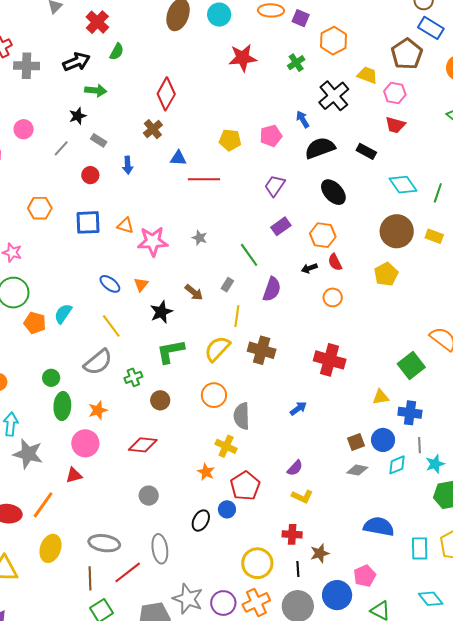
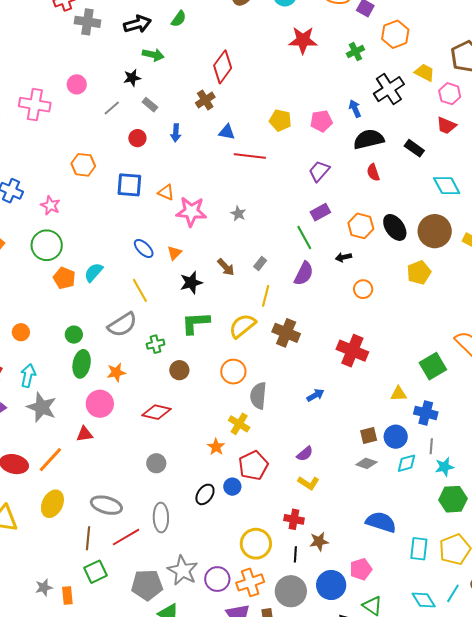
black ellipse: (333, 192) -> (395, 227), moved
green line: (249, 255) -> (304, 237), moved
red semicircle: (335, 262) -> (373, 172), moved

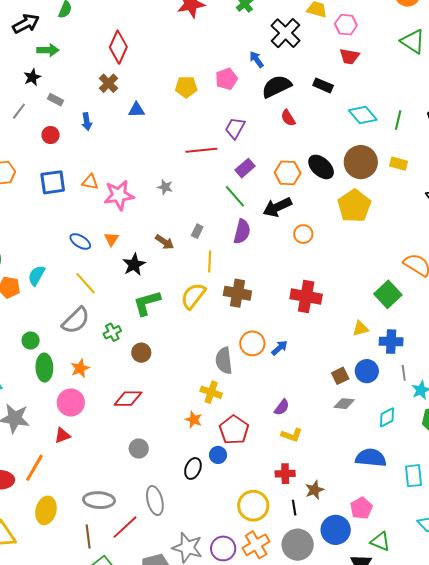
red line: (250, 156) -> (201, 150), moved
black arrow: (343, 257) -> (277, 207), size x1.8
yellow pentagon: (419, 273) -> (354, 206), size x1.4
orange circle: (233, 372) -> (252, 343), moved
cyan diamond: (407, 463) -> (387, 417), moved

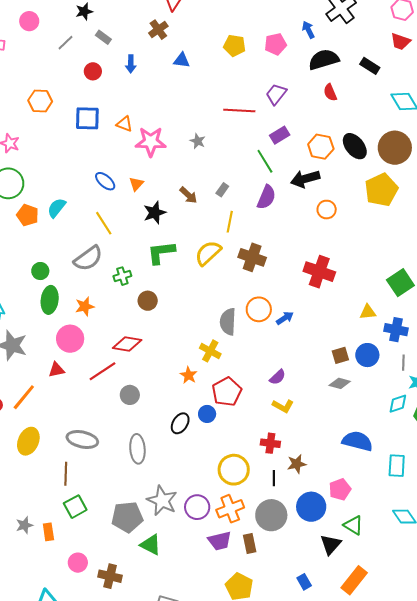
cyan diamond: (387, 417) -> (398, 404), moved
red line: (125, 527) -> (103, 371), moved

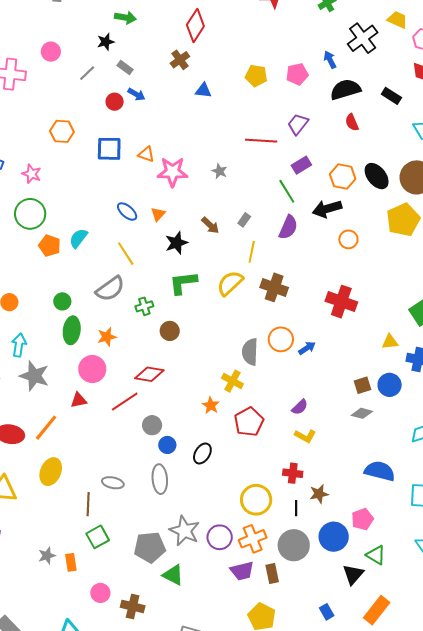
blue arrow: (131, 64) -> (136, 94), moved, turned -60
blue circle: (207, 414) -> (167, 445), moved
gray ellipse: (82, 440) -> (113, 483), moved, size x0.7

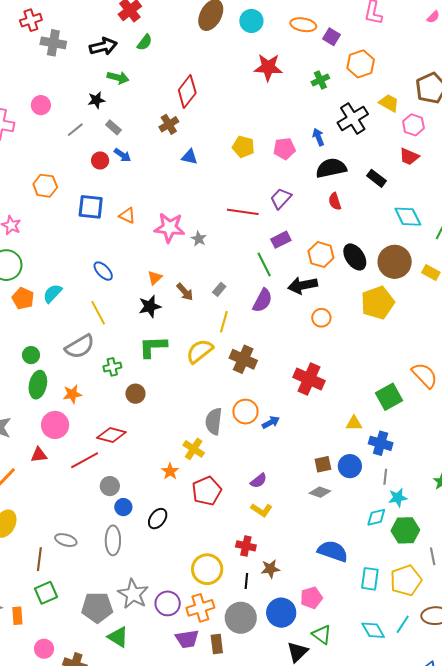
pink star: (173, 172) -> (169, 228), moved
orange triangle: (158, 214) -> (155, 278), moved

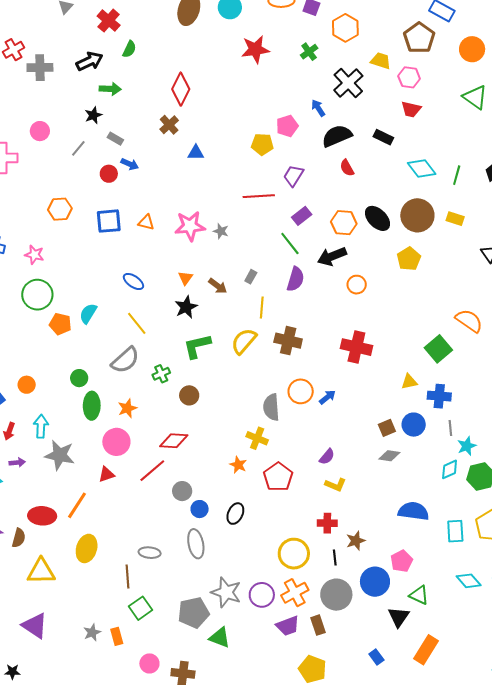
yellow pentagon: (243, 147) -> (262, 144), moved
yellow pentagon: (378, 303) -> (409, 259), size x0.7

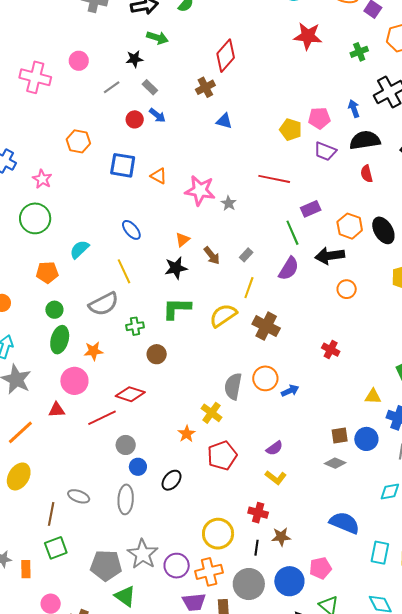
purple trapezoid: (293, 176) -> (325, 151), moved, turned -115
orange pentagon: (60, 324) -> (47, 272), moved, turned -30
red cross: (356, 347) -> (331, 350), size x0.6

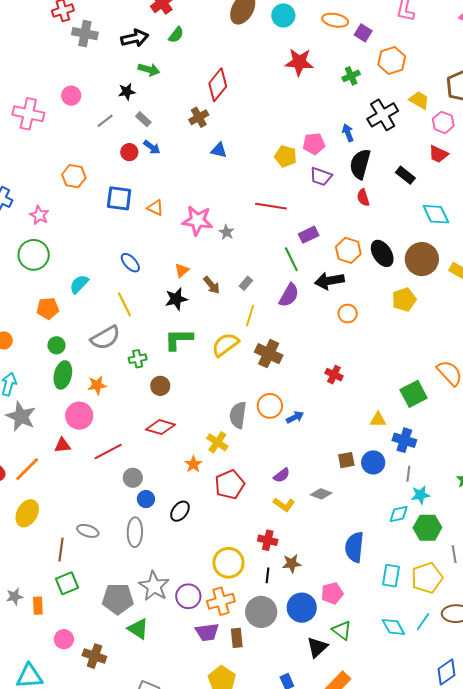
black semicircle: (365, 140) -> (360, 164), turned -64
red diamond: (130, 394) -> (161, 427), moved
gray diamond: (335, 463) -> (321, 494), moved
blue semicircle: (344, 523) -> (354, 547), turned -104

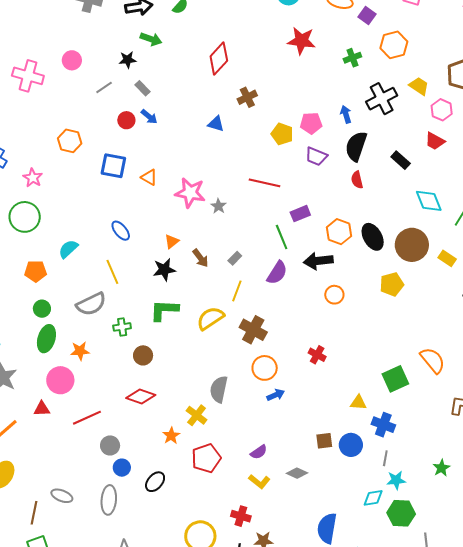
brown cross: (199, 117) -> (247, 97), moved
orange circle: (270, 406) -> (265, 368), moved

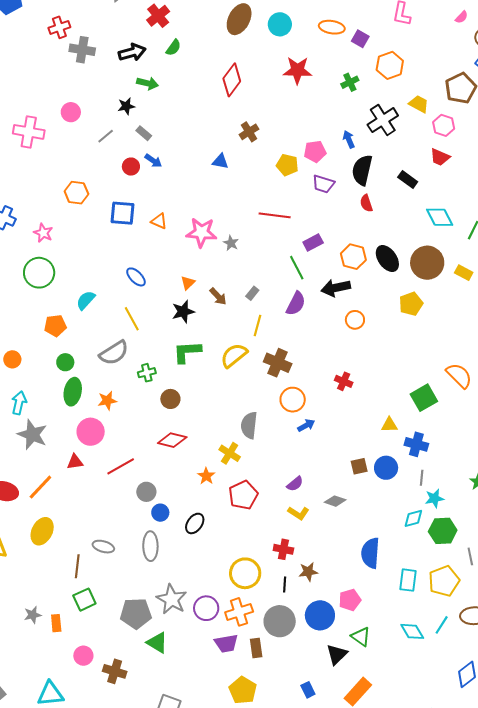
red diamond: (219, 58) -> (232, 80), moved

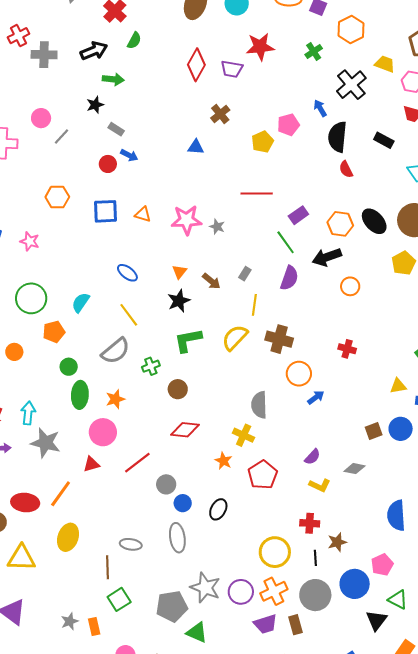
gray line: (106, 136) -> (62, 137), moved
yellow pentagon: (287, 165) -> (263, 142), turned -30
purple trapezoid: (323, 184) -> (232, 69), moved
green circle: (39, 273) -> (31, 298), moved
orange circle: (12, 359) -> (14, 352), moved

